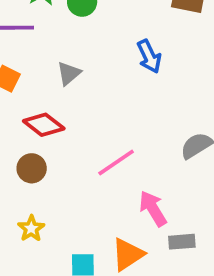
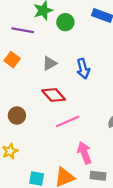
blue arrow: (149, 56) -> (83, 69), moved
red diamond: (44, 125) -> (54, 95), moved

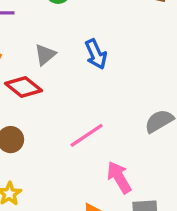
red diamond: (54, 95) -> (23, 87), moved

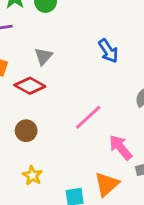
blue arrow: (96, 54) -> (108, 51), moved

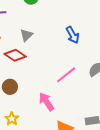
pink line: (88, 117) -> (66, 75), moved
pink arrow: (121, 147) -> (46, 102), moved

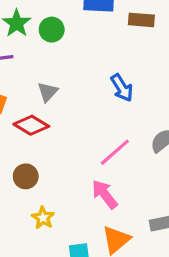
pink arrow: (46, 102) -> (105, 194), moved
yellow star: (12, 119) -> (43, 218), moved

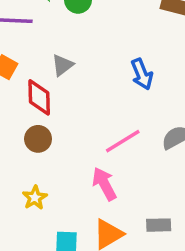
red diamond: (31, 125) -> (39, 97), turned 48
brown circle: (26, 176) -> (38, 139), moved

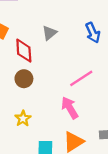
gray triangle: (62, 65) -> (49, 33), moved

